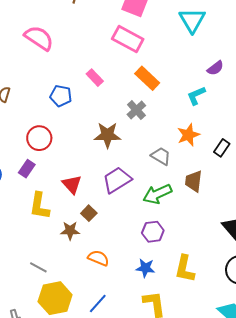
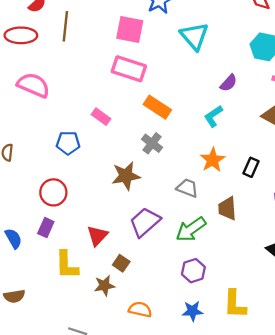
red triangle: (72, 184) -> (97, 236), turned 35

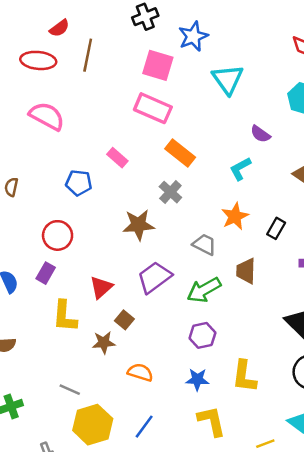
purple semicircle: (229, 83) -> (260, 134), turned 78

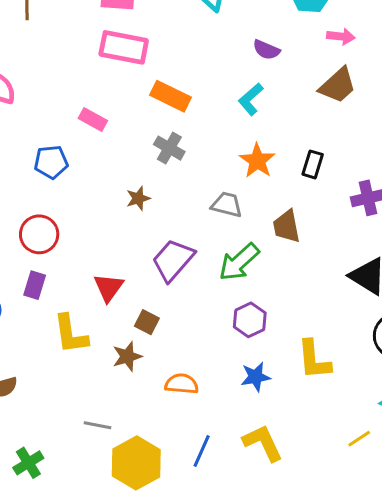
brown star: (138, 225) -> (138, 198), size x0.6
yellow L-shape: (212, 421) -> (263, 443), moved

